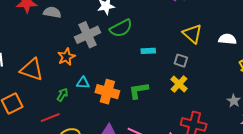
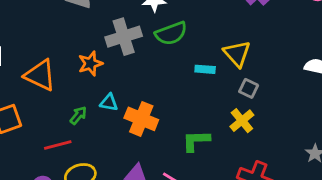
yellow triangle: (192, 34) -> (237, 54), moved
green L-shape: (138, 90) -> (196, 141), moved

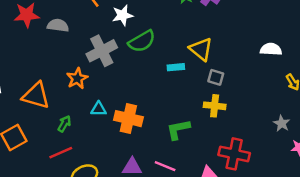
green arrow: (78, 115) -> (64, 124), moved
yellow cross: (242, 121) -> (215, 106), turned -35

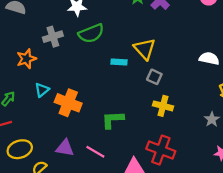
gray cross: (102, 51) -> (53, 37), size x0.7
yellow cross: (215, 106) -> (163, 106), moved
cyan triangle: (99, 109) -> (42, 90), turned -49
gray star: (282, 123) -> (212, 119), moved

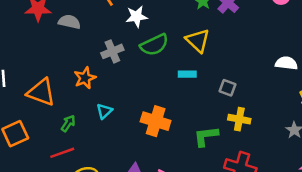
yellow triangle: (145, 49) -> (198, 41), moved
orange cross: (68, 103) -> (156, 121), moved
green L-shape: (113, 120) -> (206, 136), moved

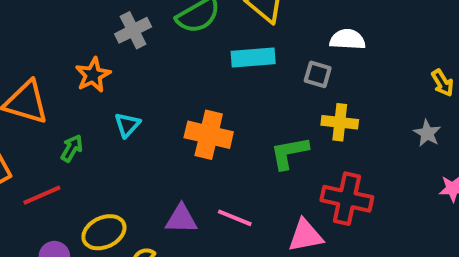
white semicircle: (286, 63) -> (348, 39), moved
cyan rectangle: (187, 74) -> (253, 58), size x1.5
red line: (62, 153) -> (42, 195), moved

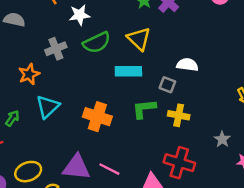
cyan triangle: (127, 125) -> (48, 107), size x1.5
gray star: (427, 133) -> (222, 139), moved
green L-shape: (289, 153) -> (144, 109), moved
purple triangle: (181, 219) -> (76, 167), size x1.4

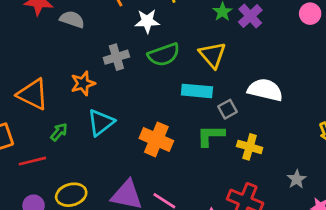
white semicircle: (187, 65) -> (265, 90), size x1.4
gray square: (167, 85) -> (227, 109), moved, turned 35

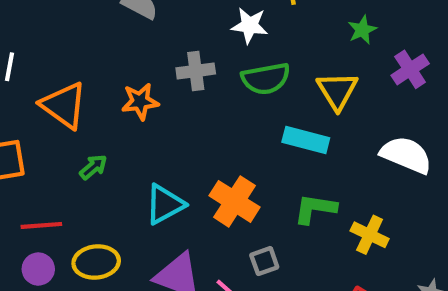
purple cross: (250, 16) -> (410, 69), moved
gray square: (227, 109) -> (264, 261), moved
cyan triangle: (101, 122) -> (165, 204), moved
red line: (32, 161) -> (41, 225), moved

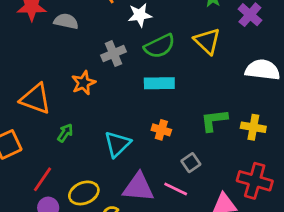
cyan rectangle: (306, 140) -> (159, 83), moved
orange cross: (234, 201) -> (161, 130), size x0.6
red line: (41, 225) -> (43, 179), turned -36

